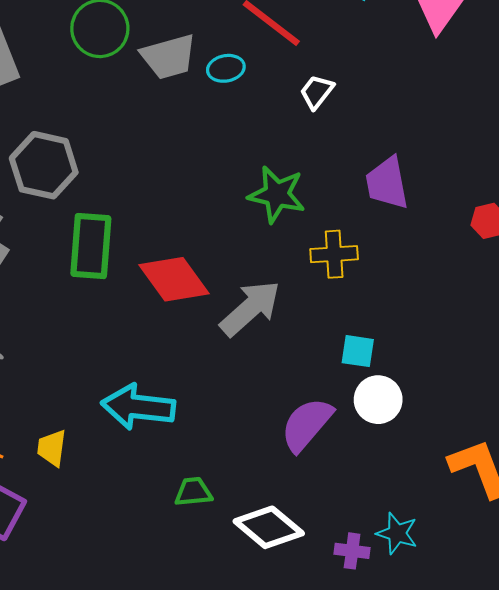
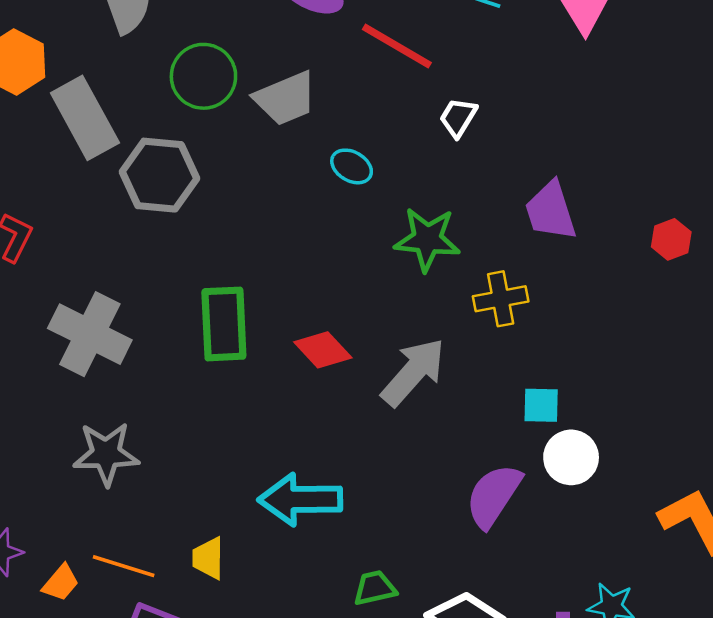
cyan ellipse: (226, 68) -> (352, 166), moved, turned 48
gray hexagon: (44, 165) -> (159, 175), moved
red diamond: (174, 279) -> (323, 350), size x0.7

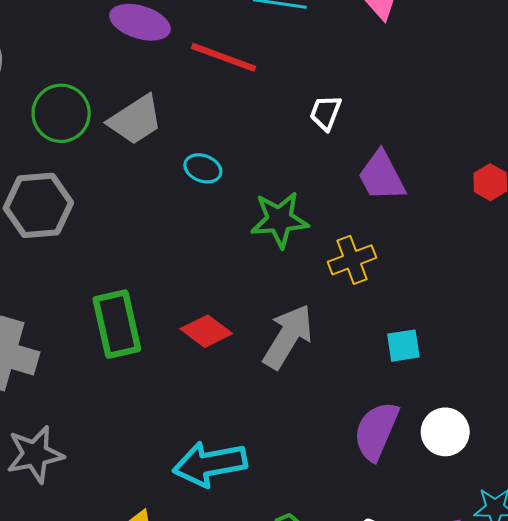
white trapezoid: (458, 117) -> (326, 113), moved
white circle: (571, 457) -> (445, 432), moved

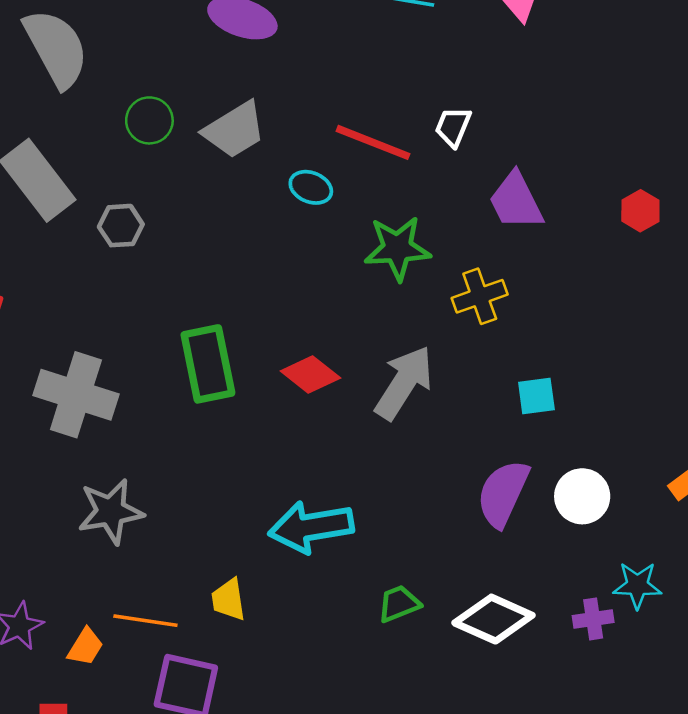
red line: (223, 57) -> (373, 142), moved
green circle: (61, 113) -> (149, 120), size x0.7
gray hexagon: (38, 205) -> (121, 226), size x0.6

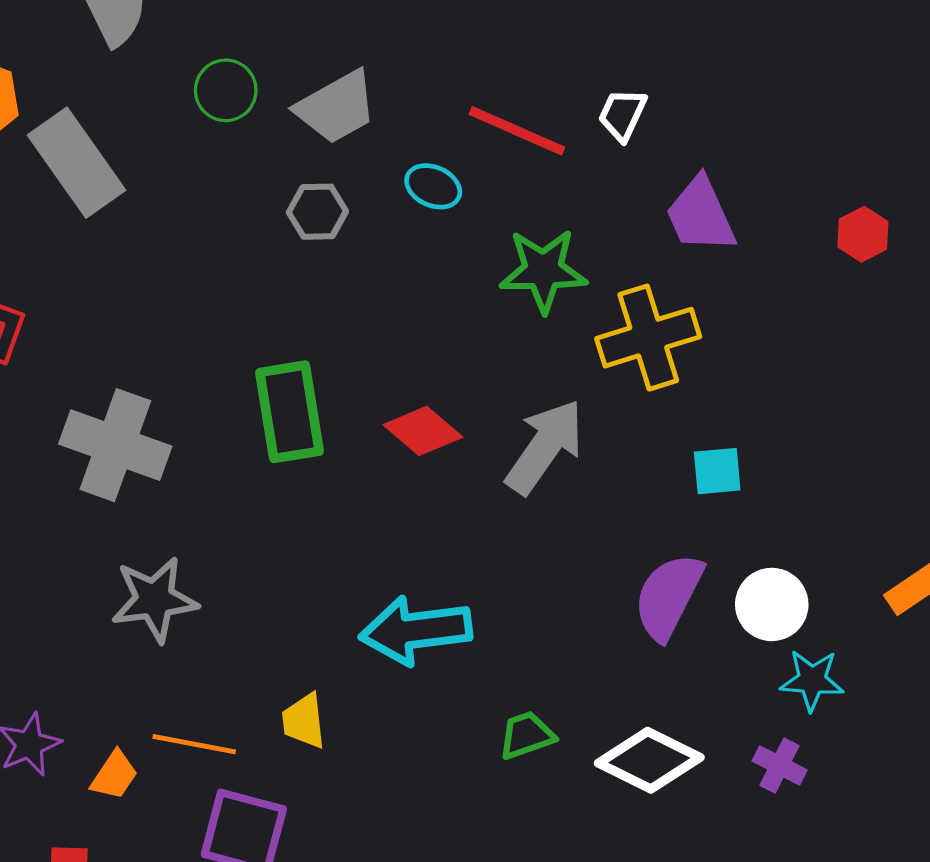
gray hexagon: (121, 226) -> (317, 212), moved
yellow cross: (480, 296) -> (648, 338), size x1.4
cyan star: (637, 585) -> (812, 680), moved
purple cross: (593, 619) -> (780, 765), turned 33

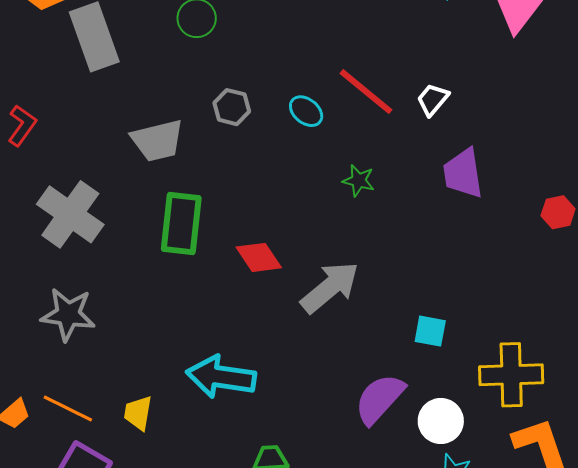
gray trapezoid: (336, 107) -> (157, 141), moved
green star: (543, 270) -> (359, 181), size x0.6
yellow cross: (648, 338) -> (511, 375), moved

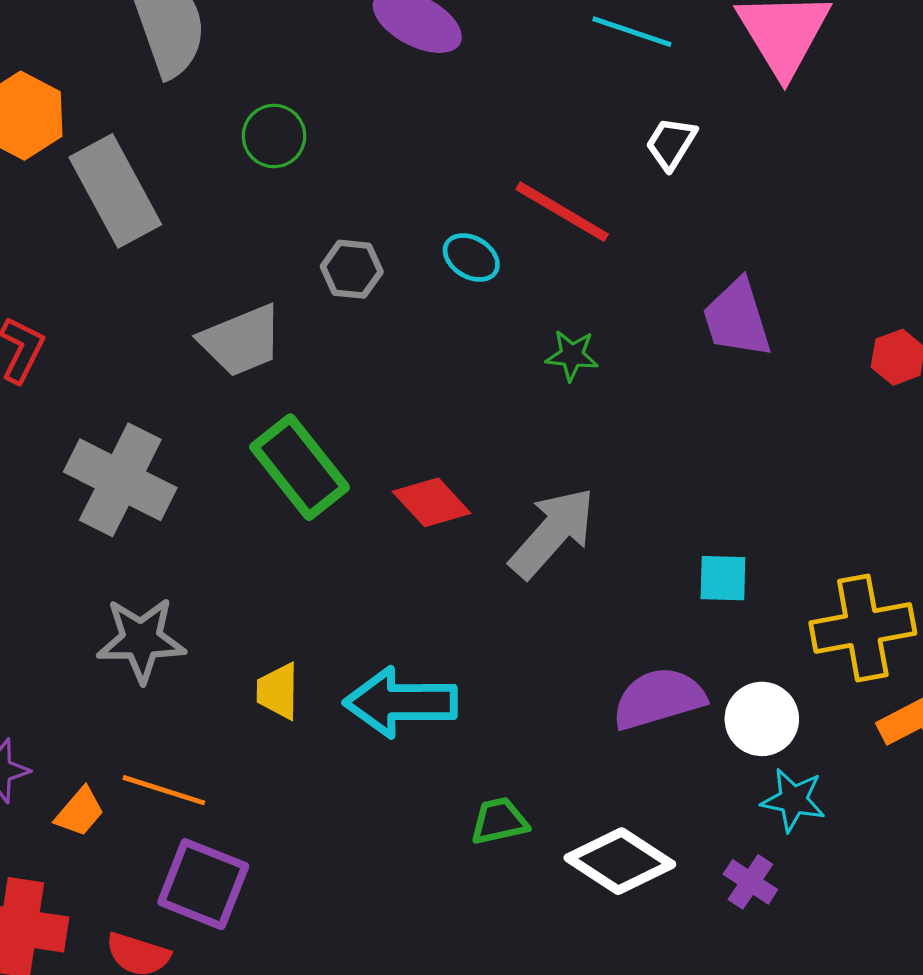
white trapezoid: (433, 99) -> (671, 143), moved
green rectangle: (181, 223) -> (300, 467), turned -36
purple semicircle: (380, 399) -> (659, 698), turned 40
yellow trapezoid: (138, 413) -> (278, 691), moved

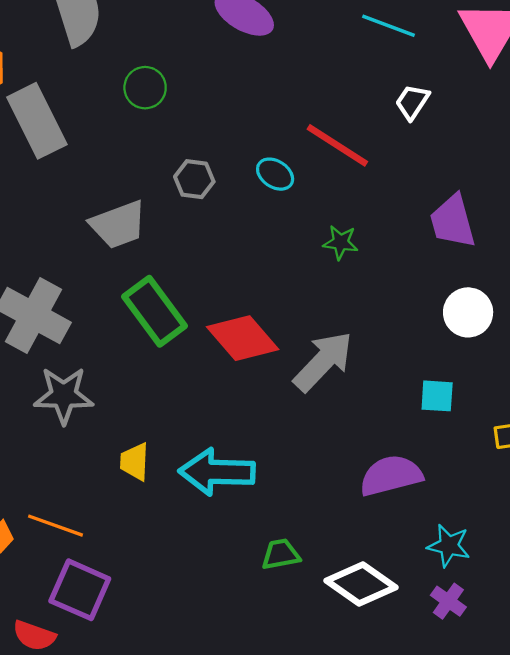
red diamond: (432, 502) -> (243, 338), size x1.4
gray star: (141, 640) -> (64, 395), moved
white circle: (762, 719) -> (468, 312), moved
cyan star: (793, 800) -> (449, 546), moved

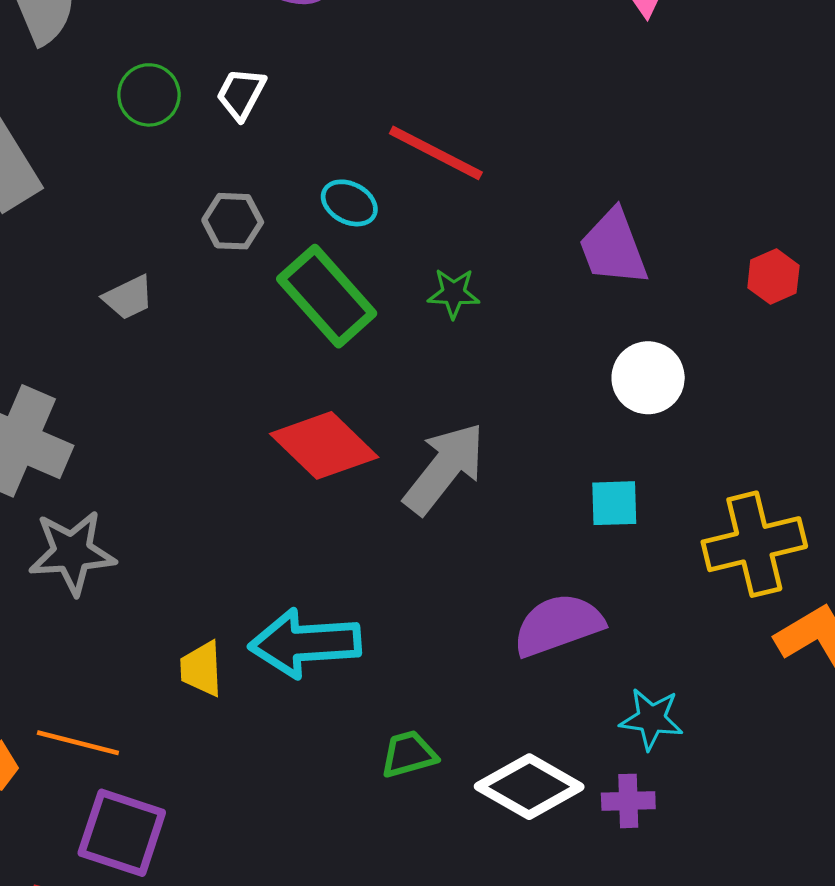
white trapezoid: (412, 102) -> (241, 94), moved
gray trapezoid: (118, 225) -> (128, 297), size x0.6
green rectangle: (155, 311) -> (327, 296), moved
yellow trapezoid: (135, 462) -> (201, 669), moved
purple cross: (448, 601) -> (628, 801), moved, turned -32

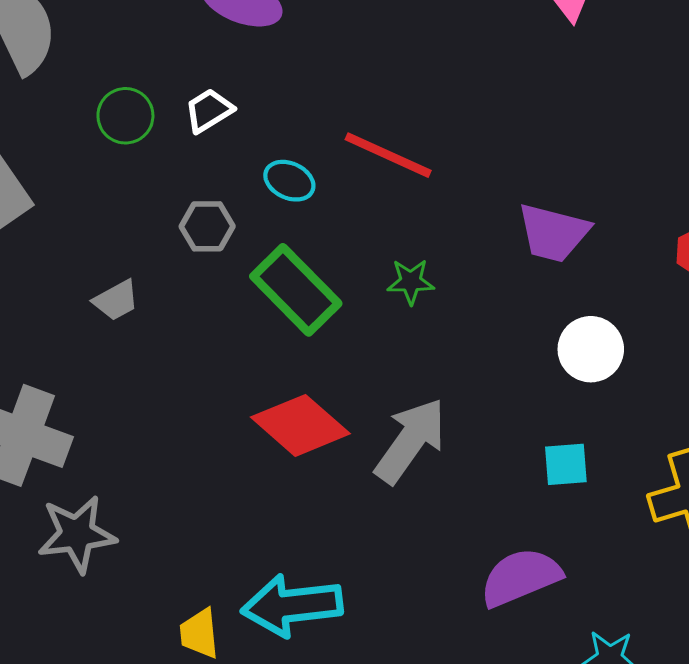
white trapezoid: (241, 94) -> (209, 110), turned 33
cyan ellipse: (349, 203) -> (289, 181), moved
purple trapezoid: (613, 248) -> (553, 233), turned -52

